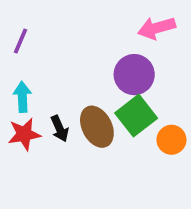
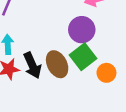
black arrow: (60, 129) -> (32, 65), size x1.5

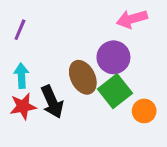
brown ellipse: (57, 64) -> (83, 77), moved

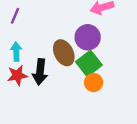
black arrow: (52, 102) -> (40, 72), turned 30
orange circle: (144, 111) -> (94, 83), moved

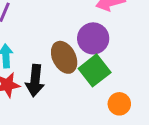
orange circle: (94, 83) -> (119, 104), moved

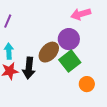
brown ellipse: (64, 57) -> (49, 52), turned 70

